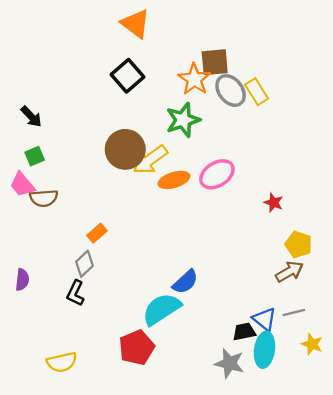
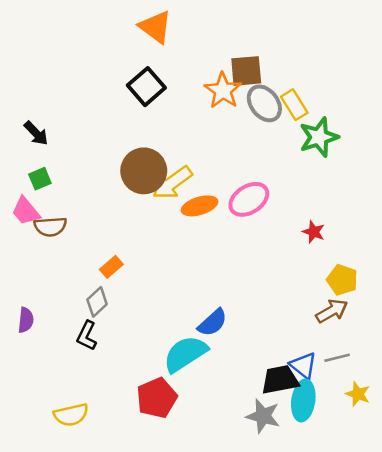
green star: (183, 120) -> (319, 137), moved
black trapezoid: (244, 332) -> (280, 380), size x1.4

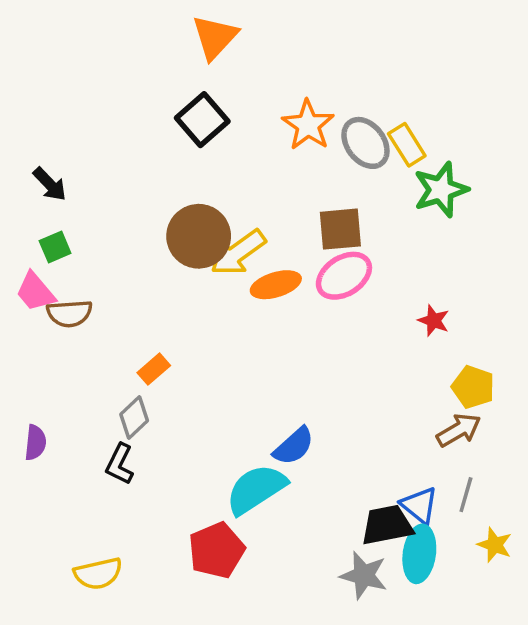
orange triangle: (155, 27) -> (215, 37), turned 36
brown square: (246, 71) -> (340, 229), moved
gray line: (337, 358) -> (466, 495), turned -60

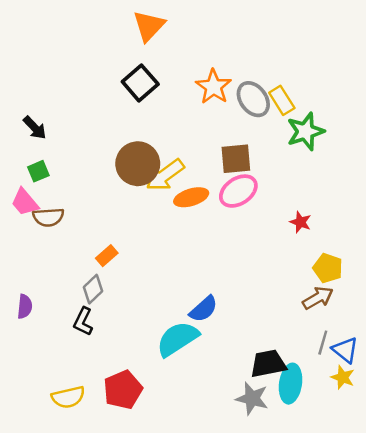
blue triangle: (419, 505) -> (345, 350), moved
red pentagon: (217, 550) -> (123, 390), moved

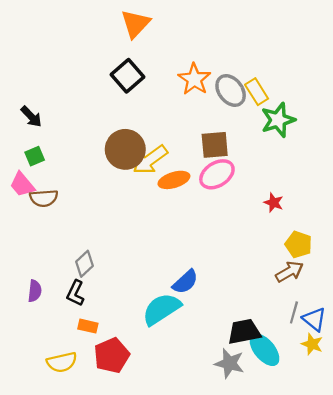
orange rectangle: (107, 256) -> (88, 326), moved, turned 54
purple semicircle: (25, 307) -> (35, 291), moved
cyan ellipse: (291, 384) -> (265, 350), turned -48

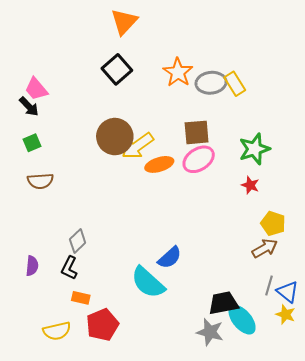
gray ellipse: (231, 90) -> (211, 83), turned -60
green star: (278, 120) -> (254, 149), moved
pink trapezoid: (22, 184) -> (36, 89), moved
cyan semicircle: (161, 309) -> (148, 282), turned -105

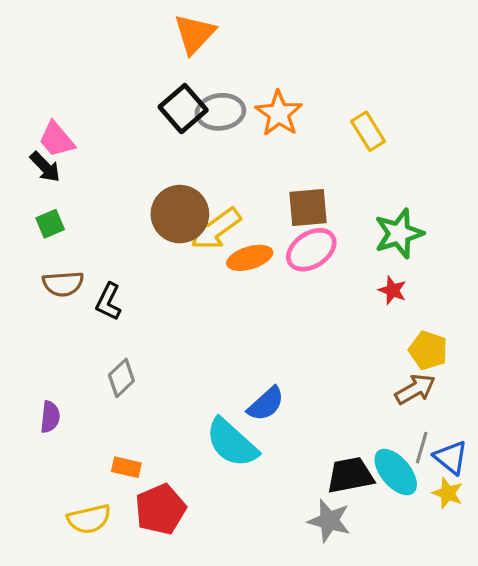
gray ellipse: (211, 83) -> (220, 112), moved
black L-shape: (69, 268) -> (108, 302), moved
cyan ellipse: (242, 320) -> (396, 472), moved

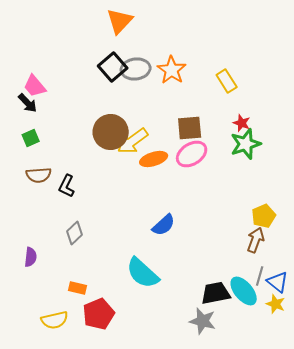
red star: (392, 290) -> (242, 123), moved
yellow pentagon: (428, 350) -> (264, 216), turned 30
brown arrow: (415, 389) -> (256, 240), turned -40
blue semicircle: (266, 404) -> (164, 225), moved

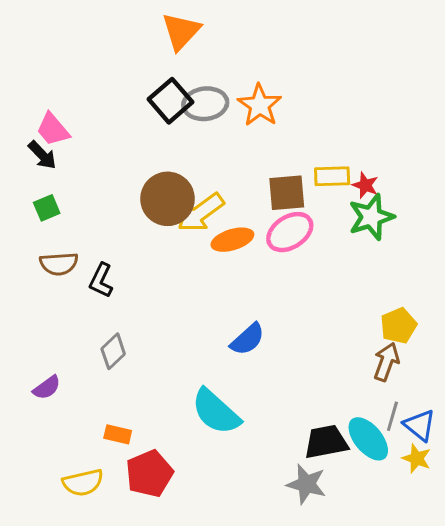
yellow rectangle: (227, 81) -> (332, 176), moved, turned -60
purple semicircle: (31, 257) -> (47, 388), turned 48

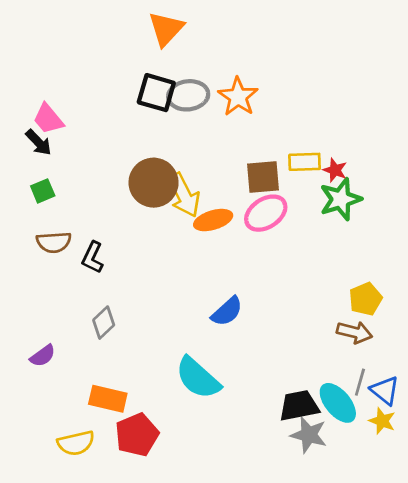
black square: (171, 101) -> (156, 93), turned -33
yellow arrow: (201, 212) -> (184, 195), turned -81
brown arrow: (386, 362) -> (354, 332), turned 84
orange rectangle: (118, 434) -> (108, 399), size x1.5
gray star: (306, 484) -> (309, 435), moved

